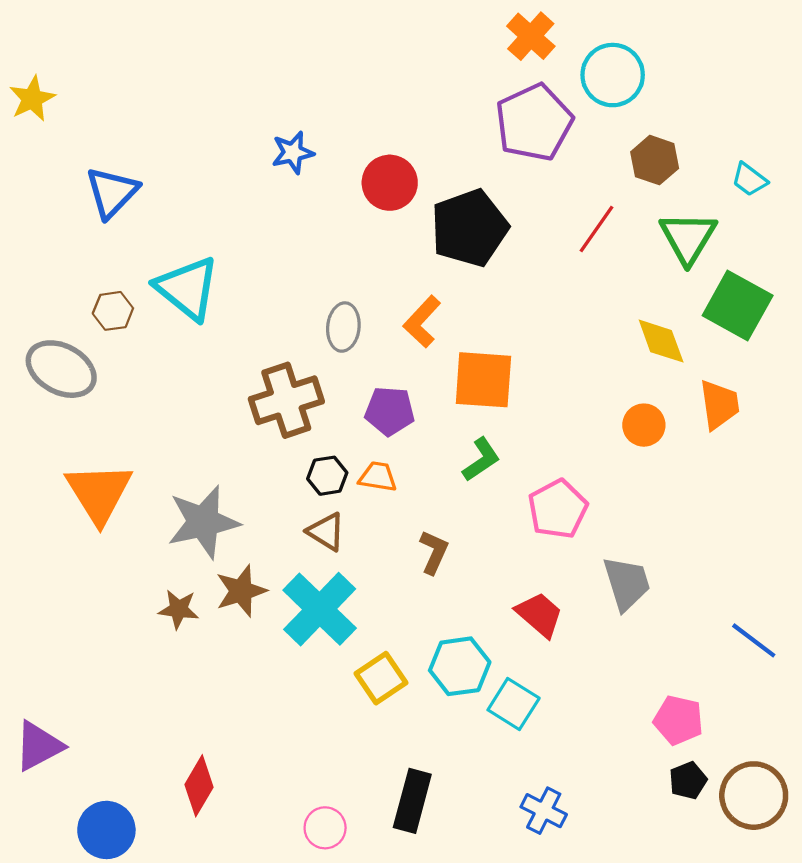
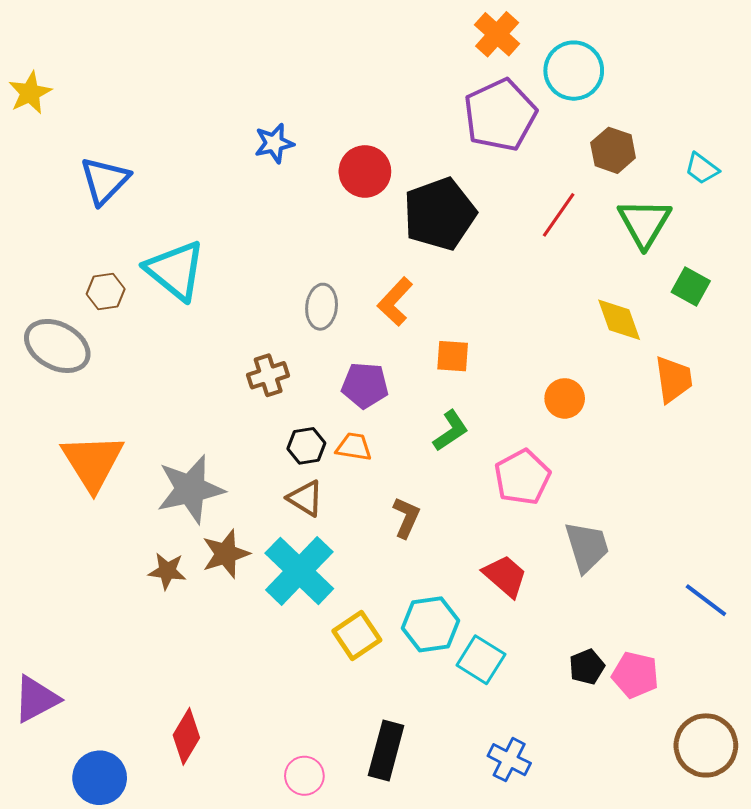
green square: (738, 305) -> (691, 286), size x0.6
orange square: (483, 380) -> (453, 356), size x0.6
brown cross: (286, 400) -> (268, 375), size x0.6
orange circle: (644, 425) -> (565, 398), moved
black pentagon: (688, 780) -> (587, 667), moved

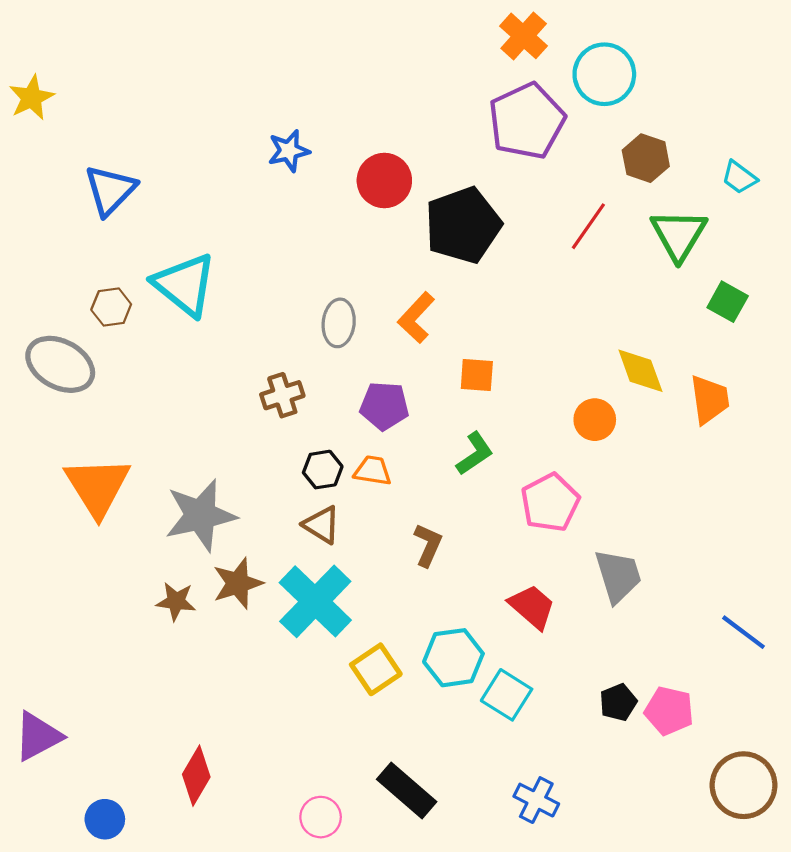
yellow diamond: (619, 320) -> (640, 371), moved
black rectangle: (386, 751) -> (407, 791), turned -64
blue circle: (100, 778) -> (105, 819), size x0.7

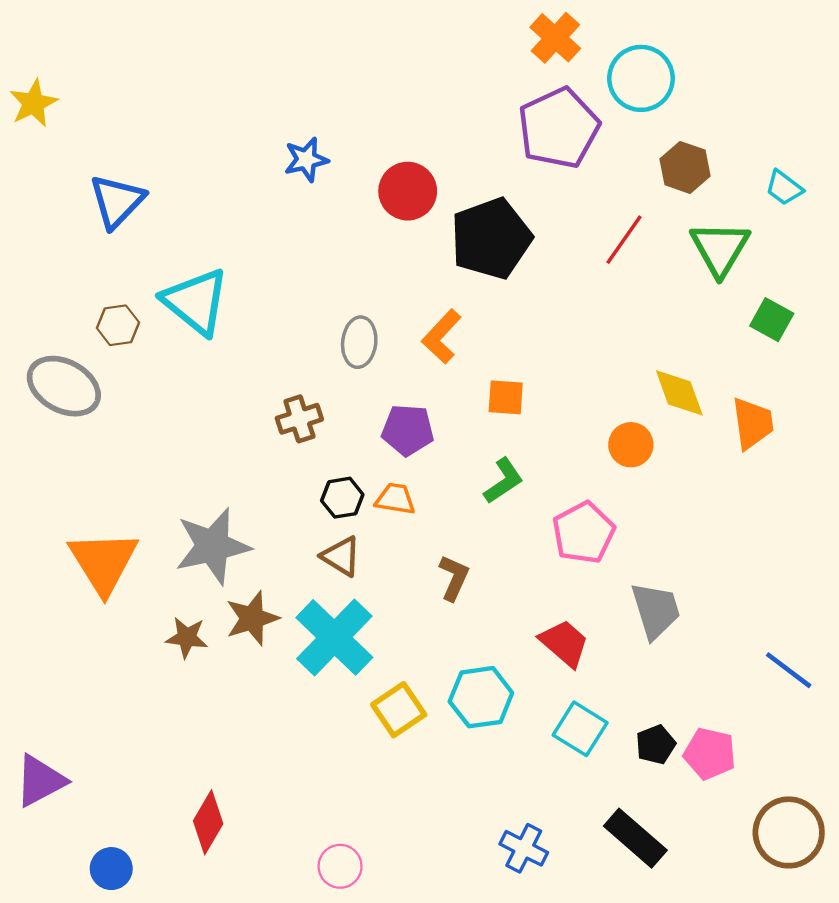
orange triangle: (97, 487) -> (103, 562), moved
cyan square: (507, 695) -> (580, 729), moved
black rectangle: (407, 791) -> (635, 838), moved
blue cross: (536, 800) -> (524, 848), moved

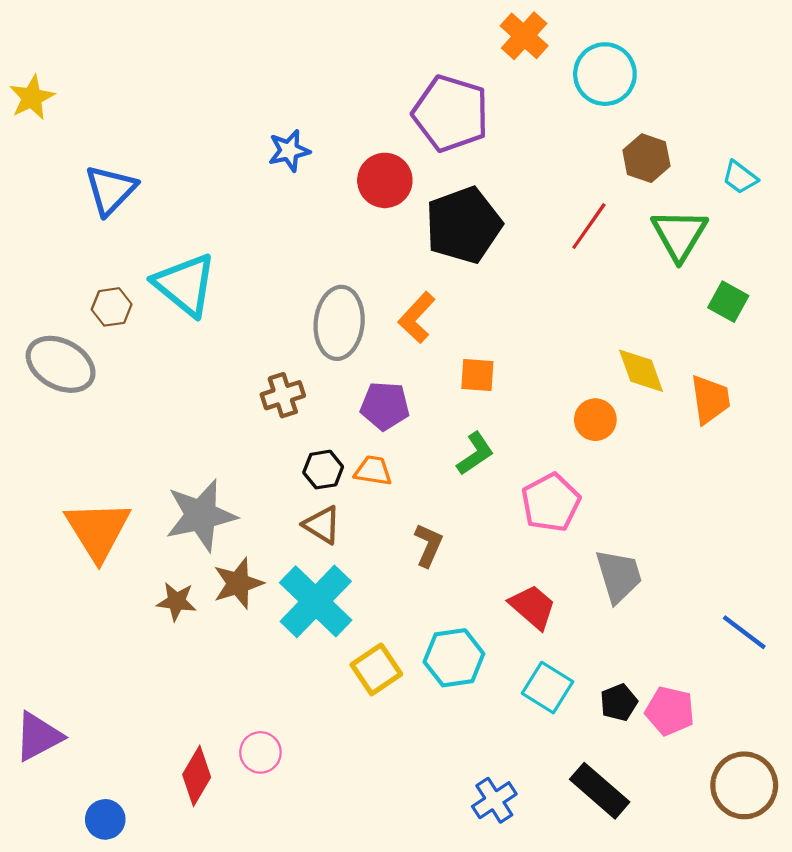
purple pentagon: (559, 128) -> (451, 113), moved, turned -30
gray ellipse: (359, 342) -> (339, 323), size x1.5
blue cross: (524, 848) -> (494, 800), turned 30
pink circle: (340, 866) -> (260, 752), moved

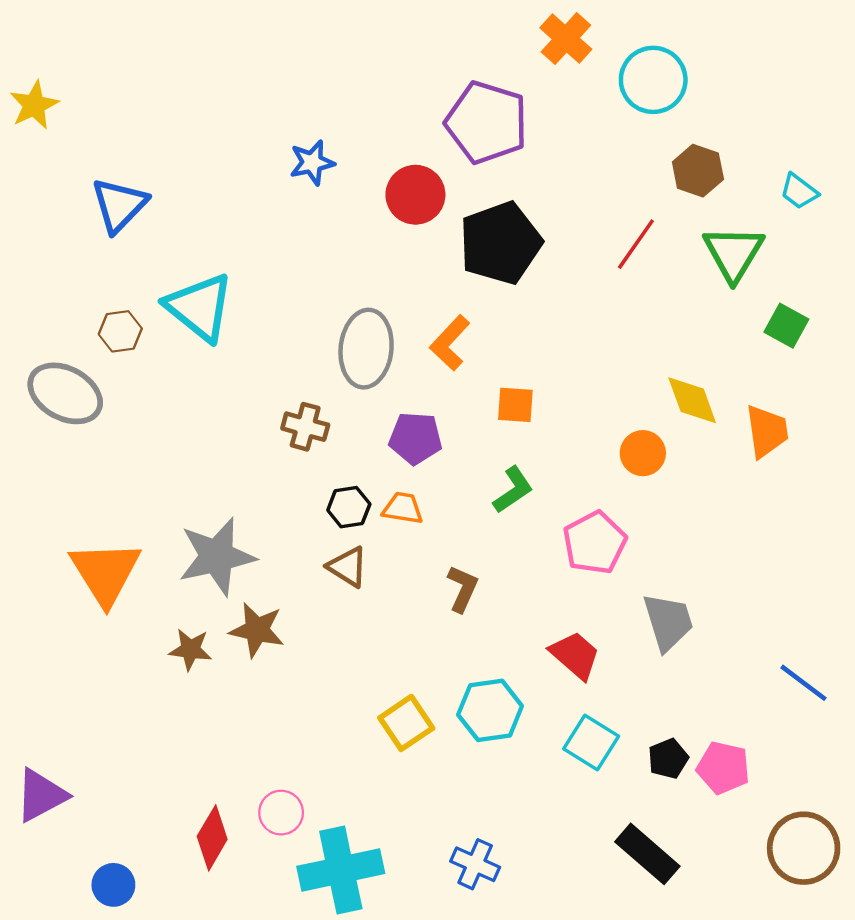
brown cross: (283, 395) -> (305, 427), turned 33
brown star: (238, 583) -> (257, 630), turned 30
cyan cross: (316, 601) -> (341, 870), moved, turned 34
blue cross: (494, 800) -> (475, 864), moved, turned -33

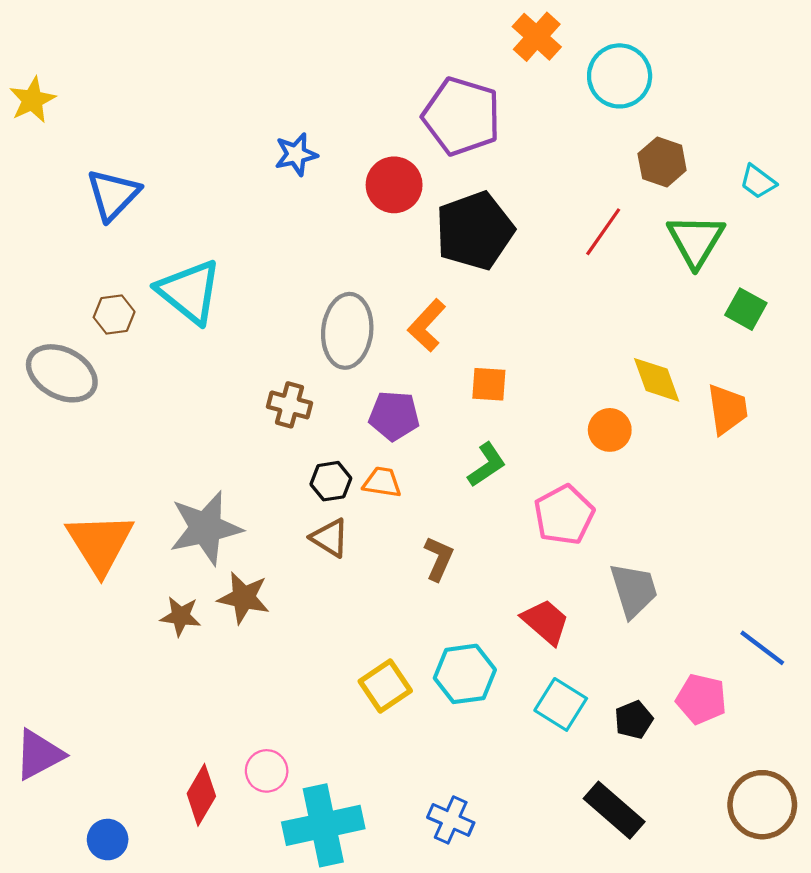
pink pentagon: (723, 768) -> (701, 699), moved

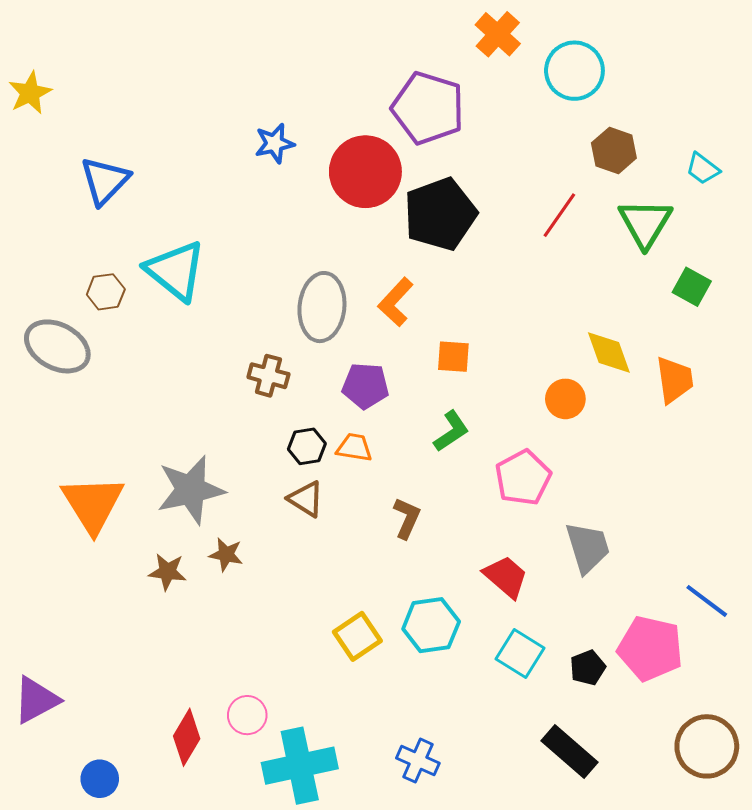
red circle: (394, 185) -> (365, 172), size x1.4
brown star: (244, 598) -> (226, 554), size x0.7
pink pentagon: (701, 699) -> (650, 648), size x1.4

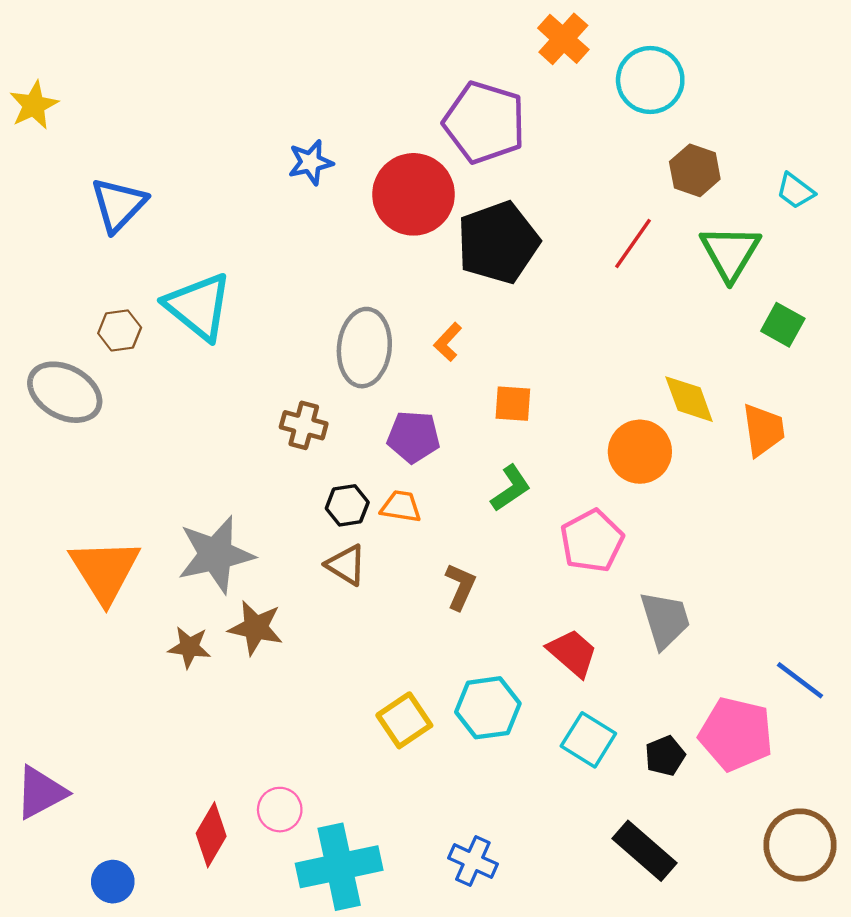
orange L-shape: (396, 302) -> (448, 342), size x0.7
orange circle: (565, 399) -> (640, 452), size x1.4
brown star: (226, 554) -> (256, 628), size x1.4

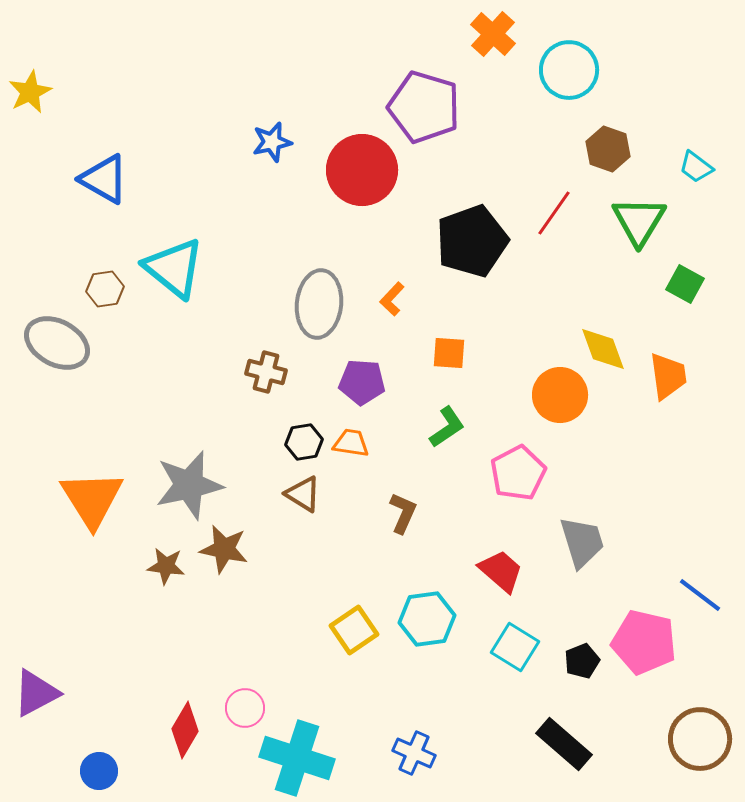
blue triangle: (118, 205) -> (104, 179), turned -44
black pentagon: (498, 242) -> (472, 241), moved
cyan cross: (339, 867) -> (297, 758), turned 30

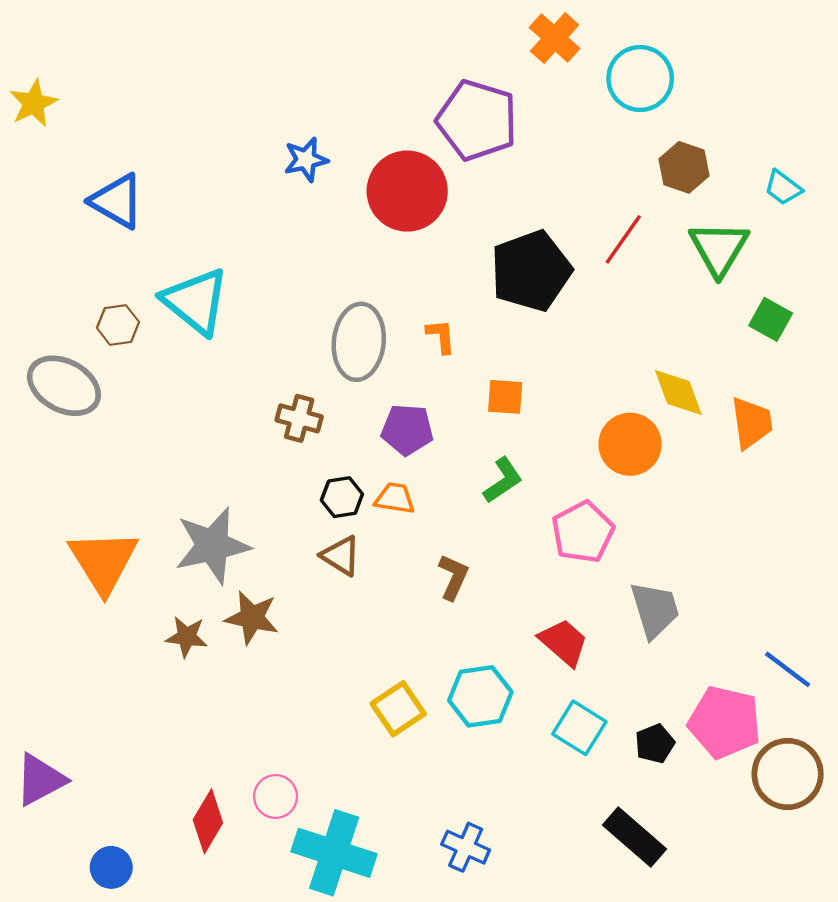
orange L-shape: (392, 299) -> (441, 336), turned 132
brown circle: (700, 739) -> (788, 774), moved

